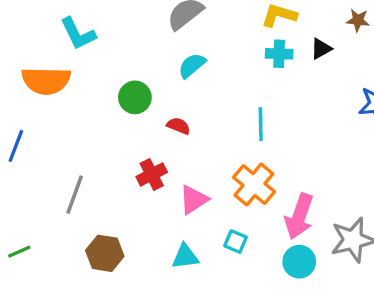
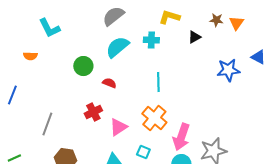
cyan cross: (279, 54) -> (151, 40), moved
cyan semicircle: (192, 66) -> (117, 47), size x1.4
orange semicircle: (46, 81) -> (30, 56), size x0.5

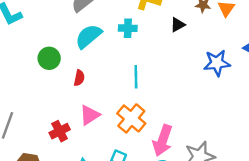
red semicircle: (109, 83) -> (79, 78), turned 80
red cross: (93, 112) -> (60, 131), moved
pink triangle: (118, 127) -> (90, 115), moved

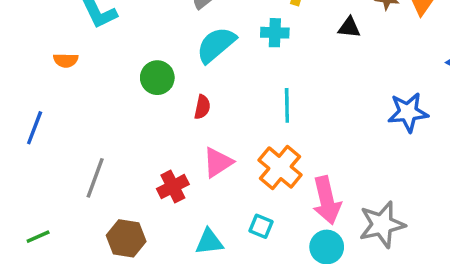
black triangle: (178, 25) -> (349, 27), turned 35
blue star: (217, 63) -> (408, 112), moved
pink arrow: (163, 140) -> (327, 200), turned -32

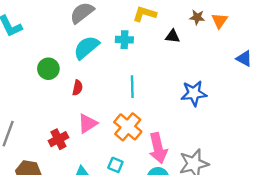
blue star: (408, 112) -> (194, 93), moved

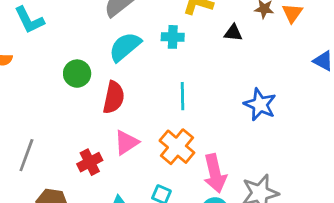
red semicircle: (77, 88) -> (114, 97), size x1.6
blue star: (194, 93) -> (260, 104), turned 30

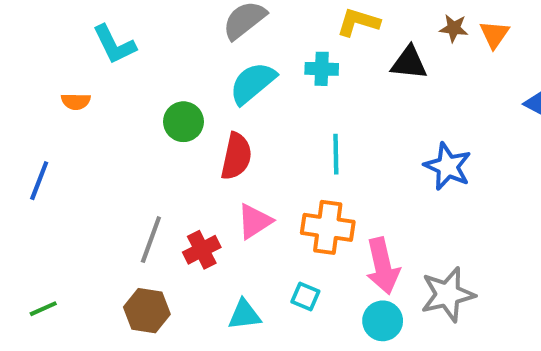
black triangle: (233, 33) -> (409, 63), size x1.4
orange cross: (177, 147) -> (328, 227), turned -32
gray line: (26, 155) -> (151, 240), moved

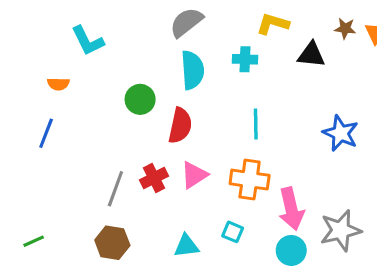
cyan semicircle: (253, 83) -> (193, 70), turned 126
blue line: (39, 181) -> (46, 133), moved
red cross: (202, 250) -> (154, 178), moved

